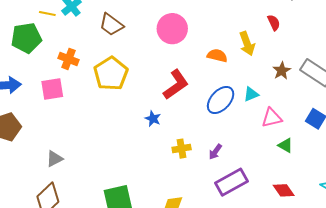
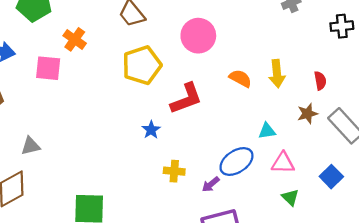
red semicircle: (274, 23) -> (320, 81), moved
yellow pentagon: (111, 74) -> (142, 65), moved
blue ellipse: (221, 100) -> (236, 161), moved

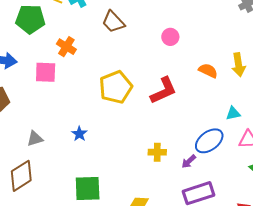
pink circle: (198, 36) -> (170, 37), size x0.6
yellow pentagon: (142, 65) -> (116, 87), moved
blue star: (151, 130) -> (79, 134), moved

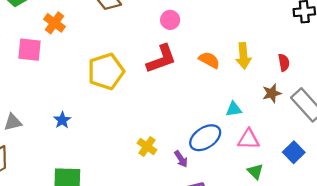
red L-shape: (164, 91) -> (161, 59), moved
yellow cross: (157, 152) -> (147, 146), turned 30
purple arrow: (189, 161) -> (181, 159), turned -84

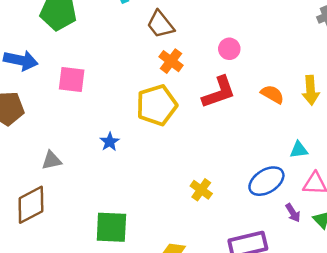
orange cross: (55, 23) -> (171, 61), moved
blue star: (62, 120) -> (110, 142), moved
purple arrow: (181, 159) -> (293, 213), moved

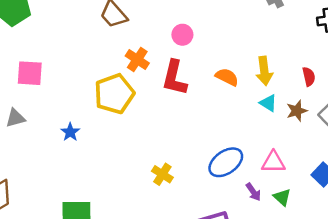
orange cross: (171, 61) -> (137, 59), moved
red L-shape: (219, 92) -> (174, 78), turned 126
cyan triangle: (299, 150) -> (268, 103), moved, turned 42
gray triangle: (52, 160) -> (15, 118), moved

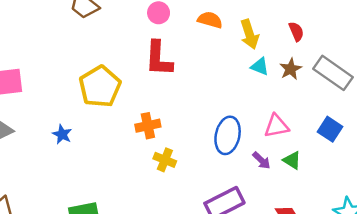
orange cross: (137, 59) -> (148, 126), moved, turned -35
orange semicircle: (227, 77) -> (210, 20), moved
blue ellipse: (226, 162) -> (228, 135), turned -32

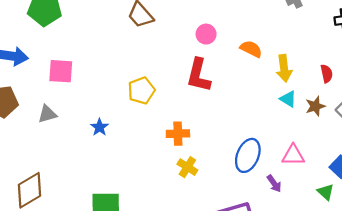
yellow pentagon: (100, 87) -> (141, 91), size x0.7
green triangle: (292, 160) -> (326, 192), moved

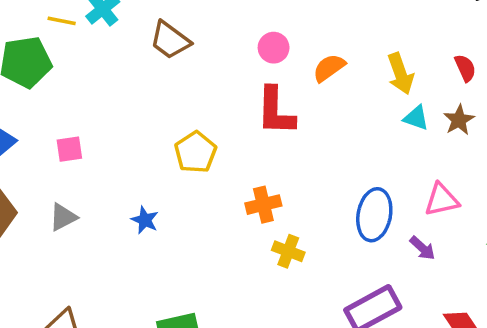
orange semicircle: (251, 49) -> (329, 68), moved, turned -50
pink square: (61, 71) -> (69, 149), size x0.7

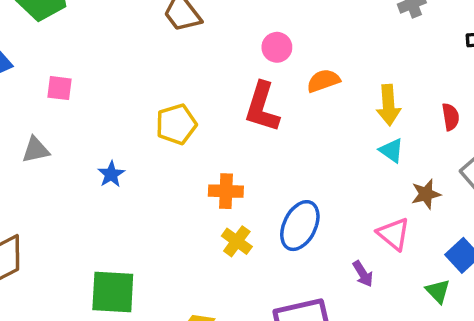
brown star: (459, 120) -> (426, 194), moved
pink triangle: (442, 200) -> (394, 234), turned 36
blue ellipse: (374, 215) -> (300, 226), moved

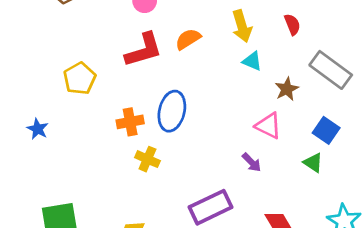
orange semicircle: (323, 81) -> (188, 39), moved
red L-shape: (262, 107) -> (144, 50), turned -111
blue ellipse: (300, 226) -> (172, 111), moved

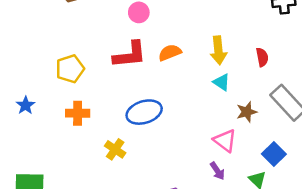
blue ellipse: (172, 111) -> (144, 112), turned 48
orange cross: (130, 122) -> (78, 113), moved
purple arrow: (252, 162) -> (217, 171), moved

